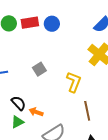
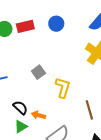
blue circle: (52, 24) -> (56, 24), moved
yellow L-shape: (74, 82) -> (63, 88), moved

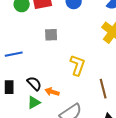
gray square: (38, 72) -> (51, 35), moved, turned 32

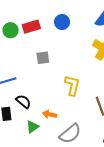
black semicircle: (34, 83) -> (23, 101), moved

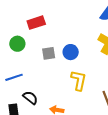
blue circle: (62, 22) -> (71, 52), moved
green circle: (11, 30) -> (17, 44), moved

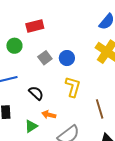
gray square: (49, 53) -> (45, 58), turned -32
black semicircle: (30, 98) -> (36, 93), moved

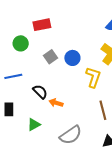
yellow L-shape: (73, 87) -> (93, 77), moved
orange arrow: (49, 115) -> (56, 103), moved

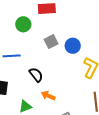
orange arrow: (56, 103) -> (48, 96), moved

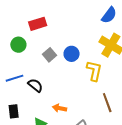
black semicircle: (36, 75) -> (35, 85), moved

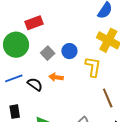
green circle: (18, 45) -> (16, 45), size x1.6
orange arrow: (59, 108) -> (56, 77), moved

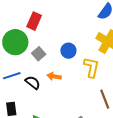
red rectangle: (34, 23) -> (34, 21), turned -48
gray square: (48, 53) -> (39, 54), moved

